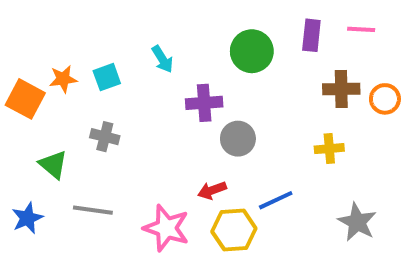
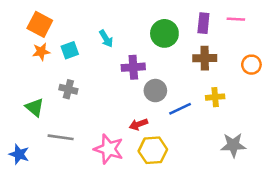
brown cross: (341, 89) -> (205, 58), moved
orange square: (25, 99) -> (40, 24), moved
blue line: (276, 200) -> (180, 109), moved
blue star: (27, 218) -> (19, 154), moved, turned -30
gray star: (357, 222) -> (233, 145), turned -30

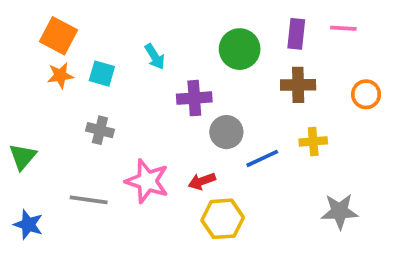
cyan square: (70, 50) -> (102, 74), turned 36
green triangle: (35, 107) -> (23, 157), moved, turned 30
pink star: (109, 149) -> (147, 181), moved

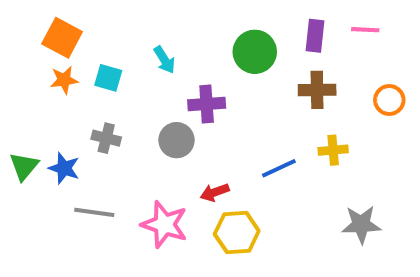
gray circle: (226, 132) -> (176, 140), moved
pink star: (147, 181) -> (164, 224), moved
blue star: (28, 225) -> (64, 168), moved

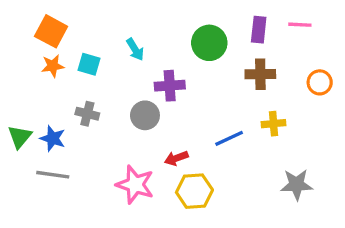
gray line: (94, 212) -> (53, 175), moved

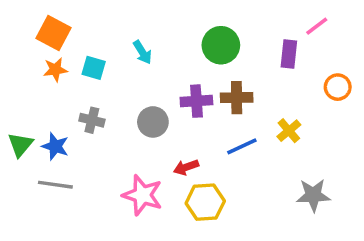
pink line: (300, 25) -> (317, 26), turned -40
purple rectangle: (259, 30) -> (289, 54), moved
brown cross: (260, 74) -> (237, 98), moved
purple cross: (170, 86) -> (196, 101), moved
yellow cross: (274, 124) -> (289, 131), turned -35

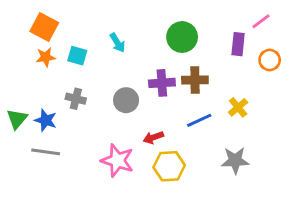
orange circle: (338, 87) -> (270, 60), moved
gray star: (313, 195) -> (235, 160), moved

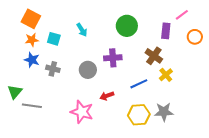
orange circle: (270, 60) -> (195, 37), moved
brown cross: (195, 80) -> (154, 56), moved, turned 36
green triangle: (17, 119) -> (15, 92), moved
blue star: (46, 120) -> (32, 60), moved
yellow hexagon: (169, 166) -> (139, 115), moved

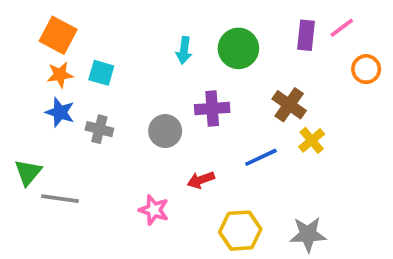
cyan arrow: (82, 30) -> (184, 50), moved, turned 40
purple rectangle: (166, 31) -> (306, 35), moved
pink star: (82, 112) -> (154, 210), size x0.7
gray star: (164, 112) -> (308, 234), moved
yellow hexagon: (139, 115) -> (240, 231), moved

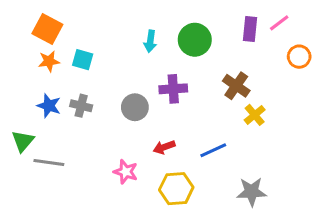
blue star: (60, 112) -> (49, 106), moved
blue line: (261, 157) -> (213, 150), moved
yellow hexagon: (240, 231) -> (176, 189), moved

